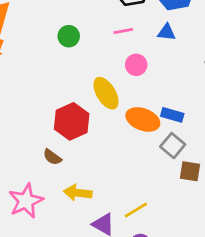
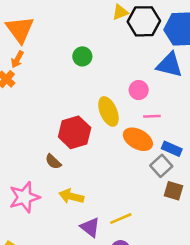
pink line: (123, 31) -> (152, 116), moved
blue triangle: (167, 32) -> (169, 65), size x1.6
blue rectangle: (172, 115) -> (172, 149), moved

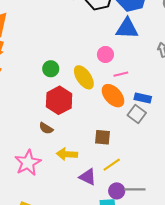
green circle: (82, 56) -> (51, 69), moved
orange ellipse: (138, 139) -> (113, 96), turned 30
brown square: (173, 191) -> (102, 137), moved

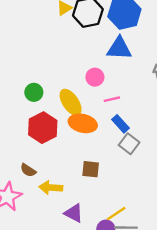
orange ellipse: (113, 96) -> (83, 123), moved, turned -35
blue rectangle: (143, 98) -> (120, 124), moved, turned 35
brown semicircle: (46, 128) -> (28, 170), moved
yellow line: (112, 165) -> (116, 214), moved

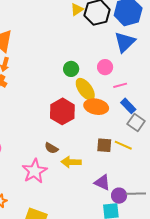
blue triangle: (119, 48) -> (125, 42), turned -45
green circle: (34, 92) -> (71, 69), moved
purple triangle: (74, 213) -> (102, 182), moved
yellow line: (116, 214) -> (123, 145), moved, turned 60

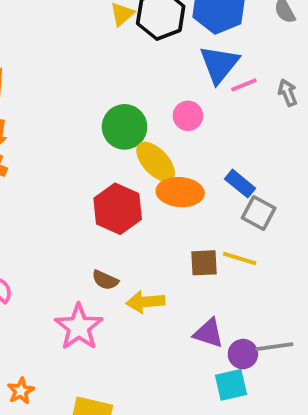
green circle: (71, 69) -> (125, 127), size x1.5
pink line: (120, 85) -> (244, 85), moved

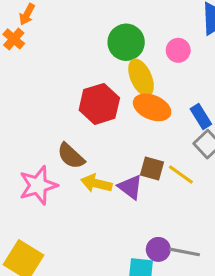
brown semicircle: (105, 280) -> (71, 156), size x1.4
purple triangle: (209, 333) -> (130, 187), moved

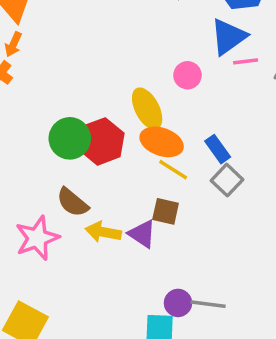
green circle: (126, 42) -> (70, 138), moved
yellow line: (181, 175) -> (173, 170), moved

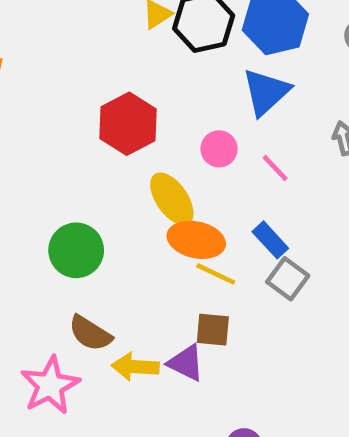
pink line: (246, 61) -> (275, 168), moved, turned 60
red hexagon: (101, 141) -> (128, 124), moved

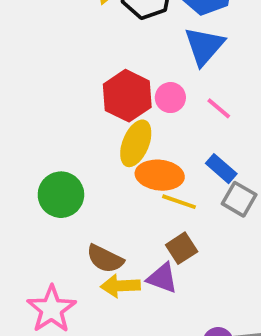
red hexagon: (128, 124) -> (127, 96), moved
yellow ellipse: (172, 199) -> (136, 143), turned 63
brown square: (213, 330) -> (182, 248), turned -32
brown semicircle: (90, 333) -> (105, 259), moved

